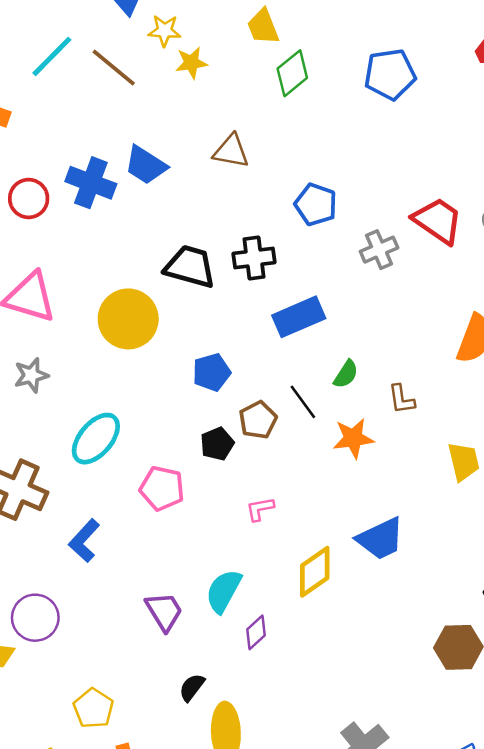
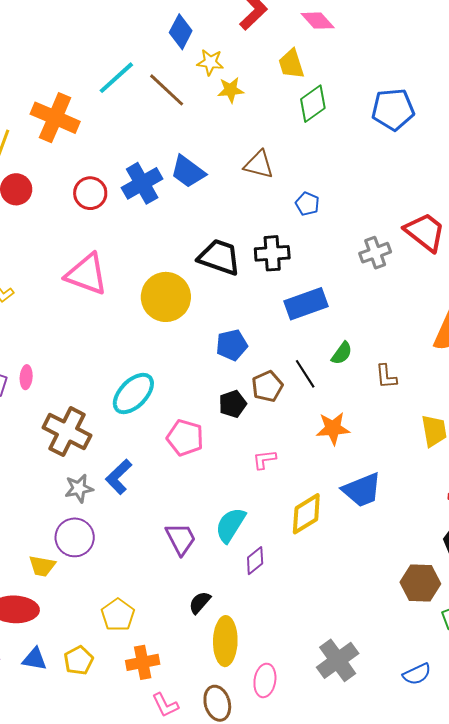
blue cross: (91, 183) -> (142, 183), turned 36
blue pentagon: (316, 204) -> (307, 204), moved, size x0.7
gray star: (31, 375) -> (79, 488), moved
orange star: (353, 438) -> (333, 428), moved

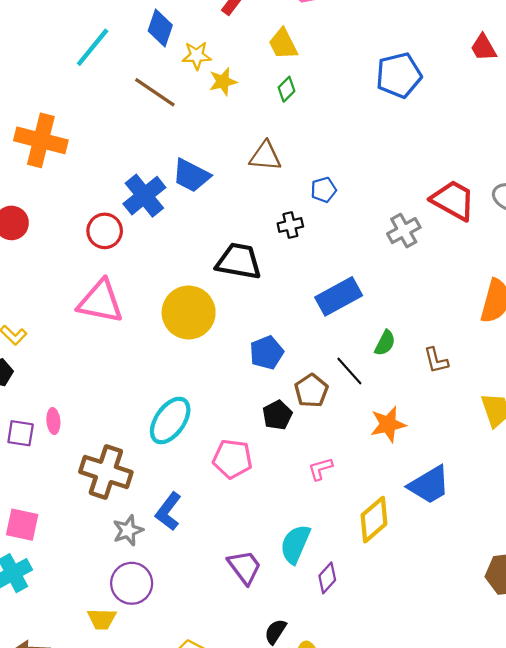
cyan line: (116, 78) -> (93, 47), moved
green diamond: (313, 104) -> (287, 89), moved, size x0.6
red circle: (90, 193) -> (105, 231), moved
blue pentagon: (307, 204) -> (324, 190), turned -30
black cross: (272, 253) -> (290, 225), moved, size x0.7

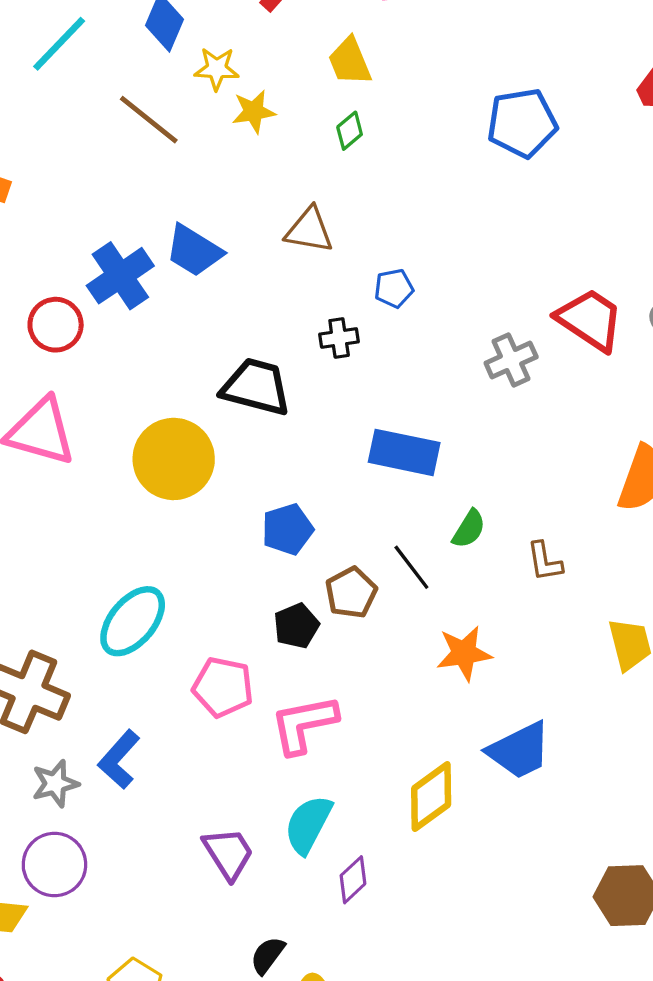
blue rectangle: (339, 296) -> (404, 452), turned 36
pink L-shape: (320, 469) -> (304, 724), moved, size x1.8

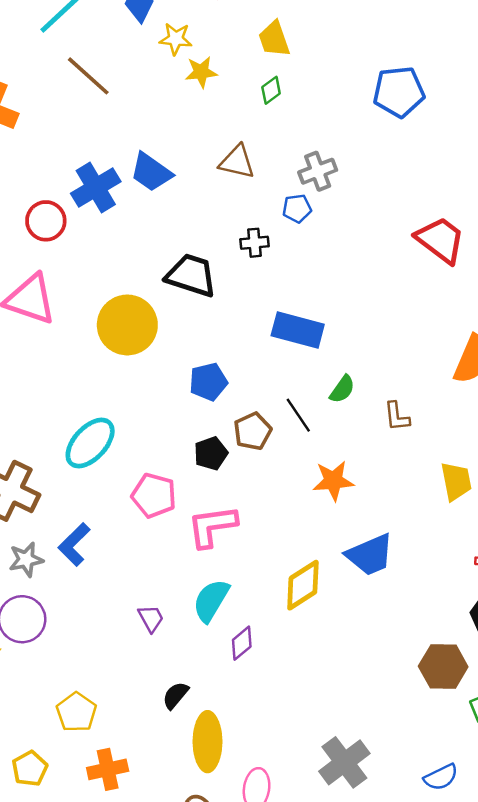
brown line: (149, 120) -> (88, 76), moved
gray cross: (511, 360) -> (318, 171), moved
purple trapezoid: (228, 853) -> (151, 618), size x0.7

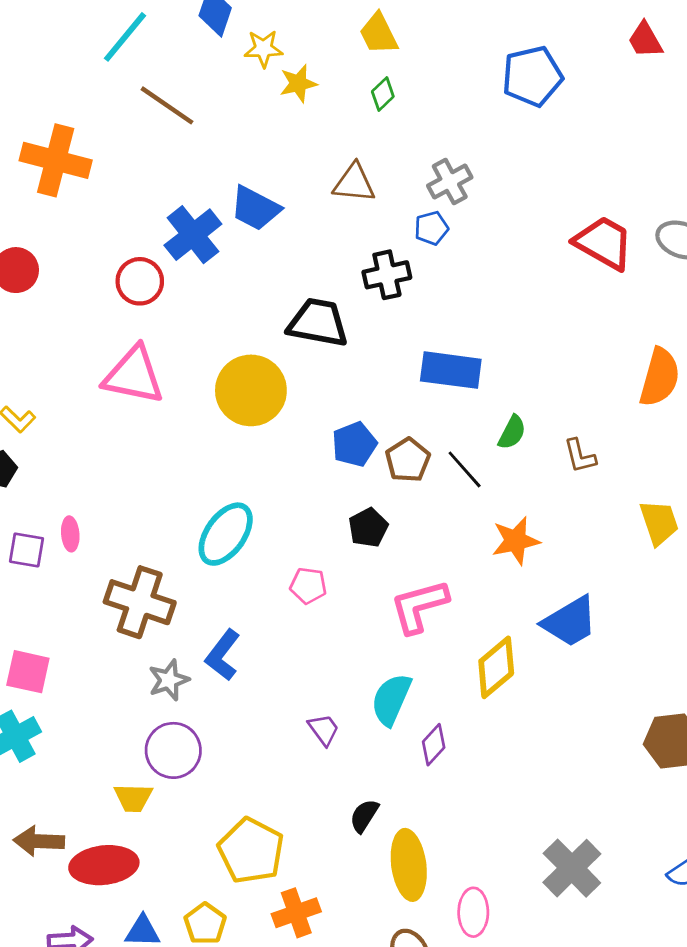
black cross: (255, 243) -> (387, 275), size x1.4
brown pentagon: (253, 431) -> (408, 460), moved
pink pentagon: (154, 495) -> (308, 586), size x0.7
pink L-shape: (212, 526) -> (419, 606), moved
yellow pentagon: (76, 712) -> (251, 851), size x1.4

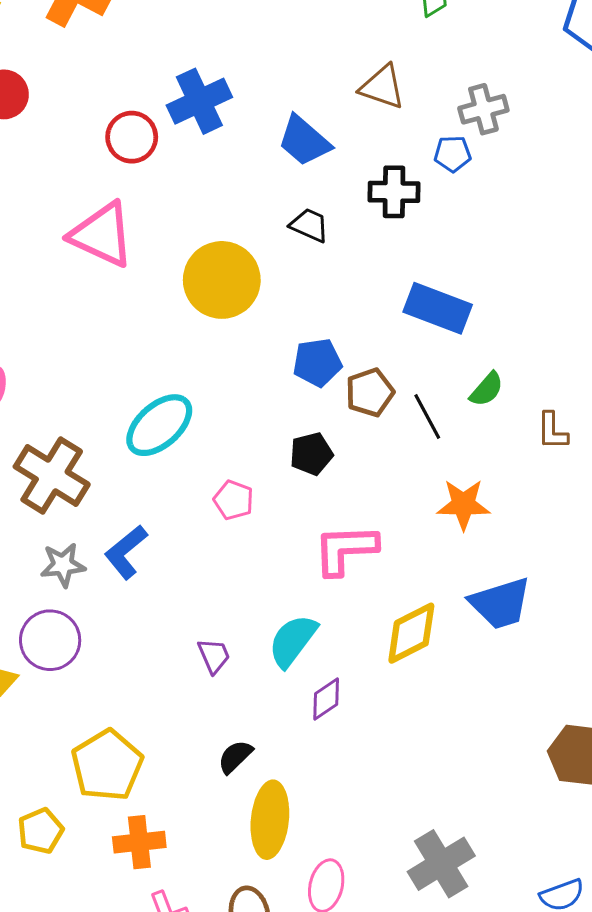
blue trapezoid: (255, 208) -> (304, 141), moved
black trapezoid: (318, 323) -> (309, 225), size x0.6

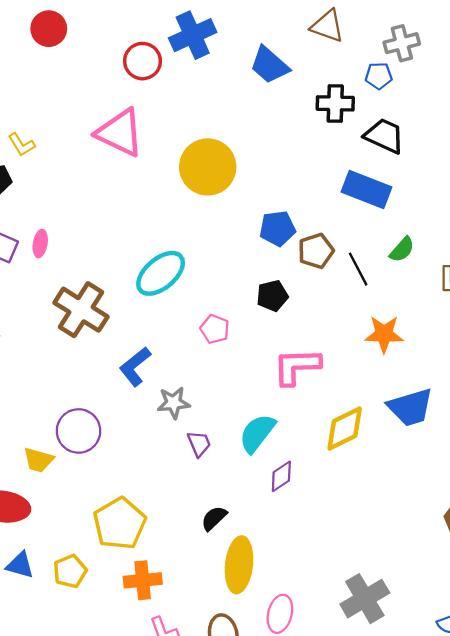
black trapezoid: (309, 225) -> (384, 136), moved, size x1.4
gray star: (63, 565) -> (174, 403), moved

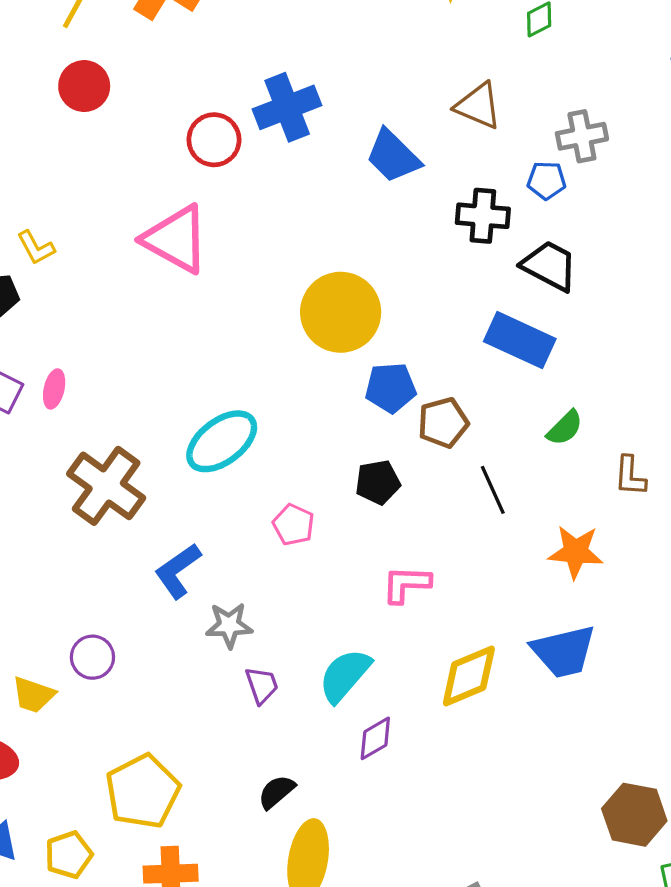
yellow circle: (208, 167) -> (341, 312), moved
black line: (358, 269) -> (493, 490), moved
orange star: (384, 334) -> (576, 552), moved
pink L-shape: (297, 366) -> (406, 584), size x0.7
purple circle: (79, 431) -> (92, 657), size x0.7

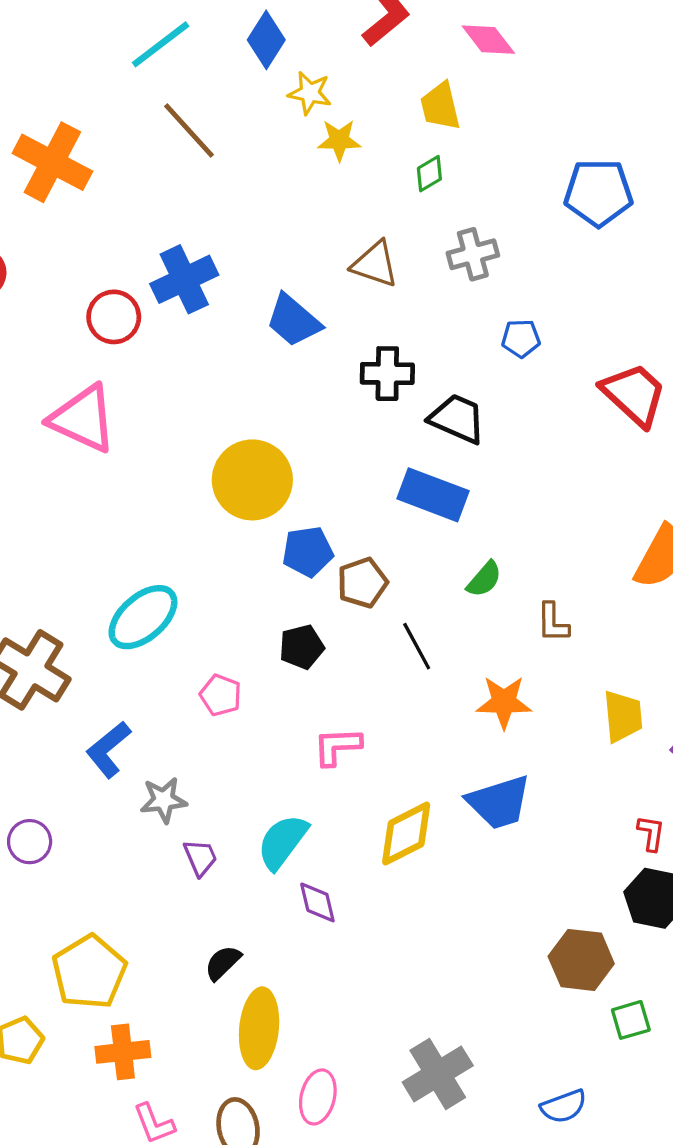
gray cross: (582, 136) -> (473, 254), moved
blue pentagon: (546, 180) -> (521, 338), moved
purple diamond: (375, 738) -> (317, 902), turned -69

